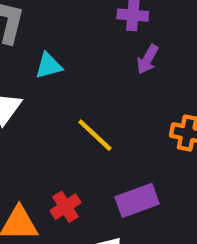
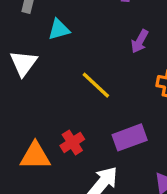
purple arrow: (148, 59) -> (140, 41), moved

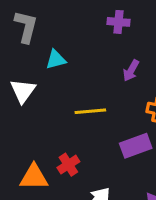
yellow line: (96, 85) -> (90, 111), turned -48
purple rectangle: (130, 137) -> (136, 146), moved

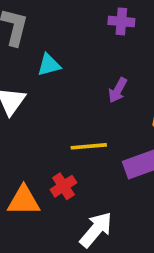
purple arrow: (131, 71) -> (118, 90), moved
yellow line: (90, 111) -> (89, 146), moved

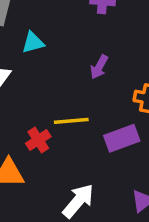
red cross: (63, 186) -> (38, 140), moved

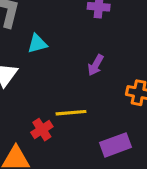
purple rectangle: (122, 138) -> (116, 145), moved

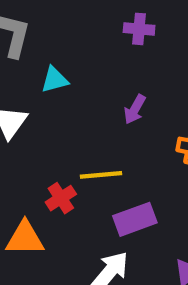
purple rectangle: (116, 145) -> (135, 219), moved

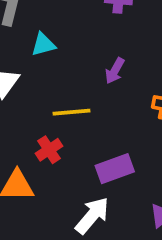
yellow line: (101, 175) -> (72, 112), moved

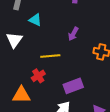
cyan triangle: (43, 44) -> (35, 20), turned 40

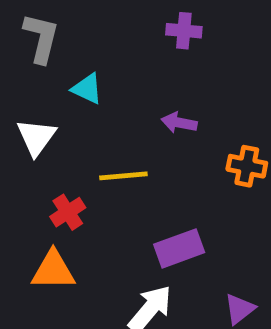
purple arrow: (73, 34) -> (179, 123), turned 72
red cross: (38, 76) -> (68, 212), moved

